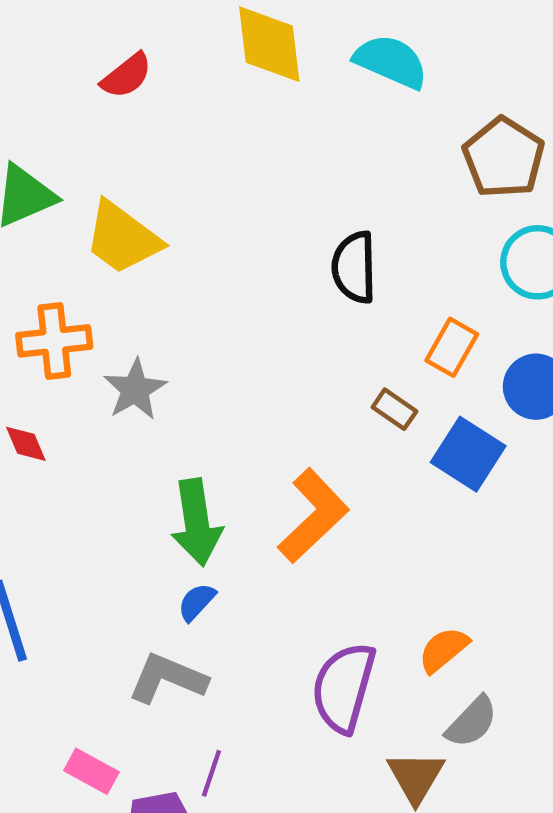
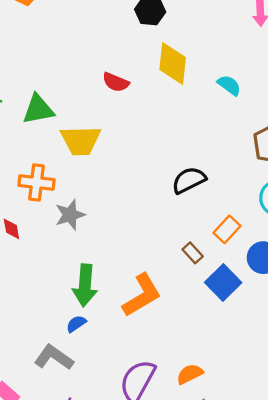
cyan semicircle: (391, 62) -> (229, 85), size x0.7
red semicircle: (126, 76) -> (116, 82), moved, turned 48
yellow trapezoid: (123, 238) -> (81, 141), turned -51
black semicircle: (354, 267) -> (189, 180), turned 52

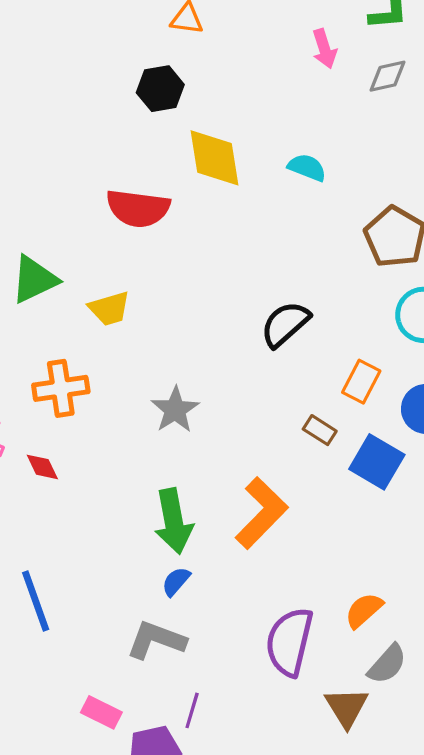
red semicircle: (116, 82) -> (138, 208), size x1.5
yellow trapezoid: (81, 141) -> (109, 309), size x0.7
gray star: (70, 215) -> (175, 410), moved

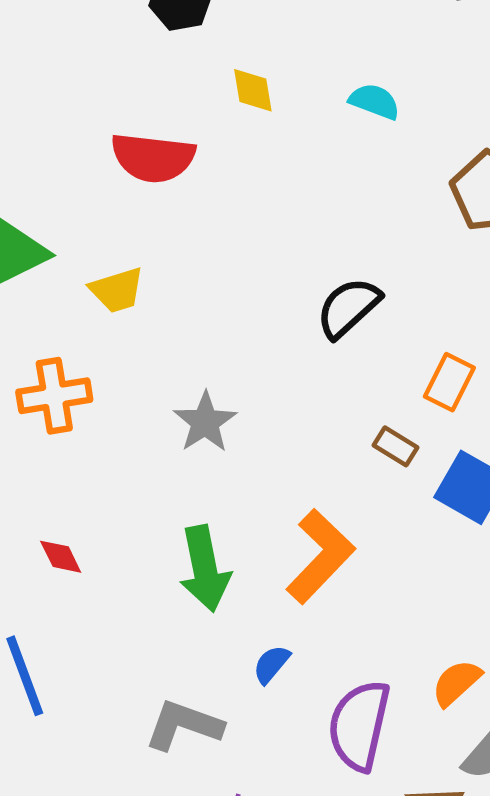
yellow diamond: (215, 158) -> (253, 90), size x0.6
red diamond: (42, 467) -> (61, 557), moved
blue semicircle: (176, 581) -> (271, 664), moved

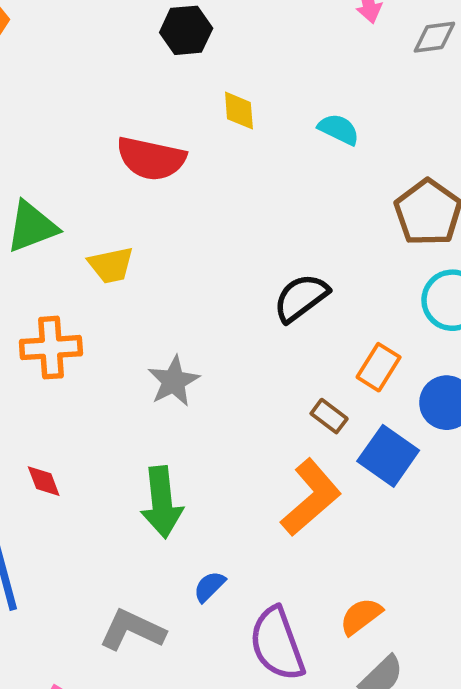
orange L-shape: (320, 556) -> (311, 498), moved
purple semicircle: (359, 725) -> (277, 644), turned -38

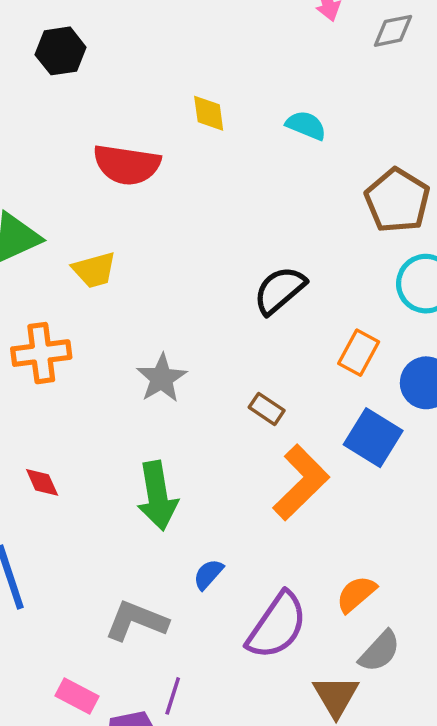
black hexagon: (186, 30) -> (61, 51), moved
brown rectangle: (329, 416) -> (267, 409), moved
purple semicircle: (277, 644) -> (277, 626), turned -122

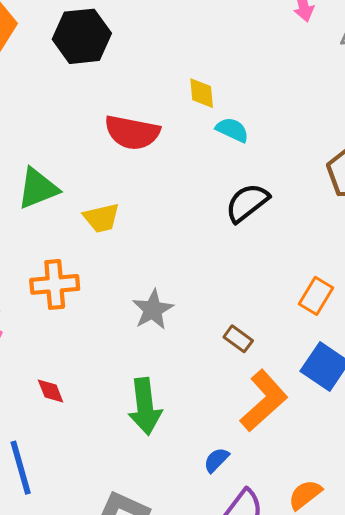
black hexagon: (61, 51) -> (82, 36), size x1.4
cyan semicircle: (306, 125) -> (232, 130), moved
black semicircle: (280, 290) -> (247, 203), moved
blue semicircle: (208, 574) -> (216, 460), moved

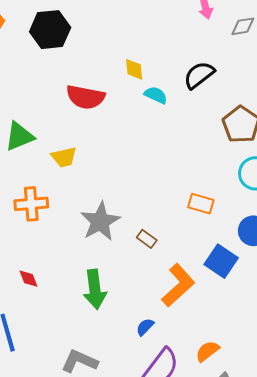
black semicircle: (247, 203) -> (199, 75), moved
orange rectangle: (316, 296) -> (201, 204), moved, turned 75
gray star: (153, 310) -> (100, 221), size x1.4
brown rectangle: (238, 339) -> (147, 239), moved

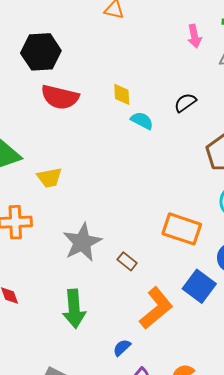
black semicircle: (199, 75) -> (185, 103), size x0.7
red semicircle: (85, 97) -> (60, 97), moved
orange rectangle: (201, 204) -> (182, 229), size x1.5

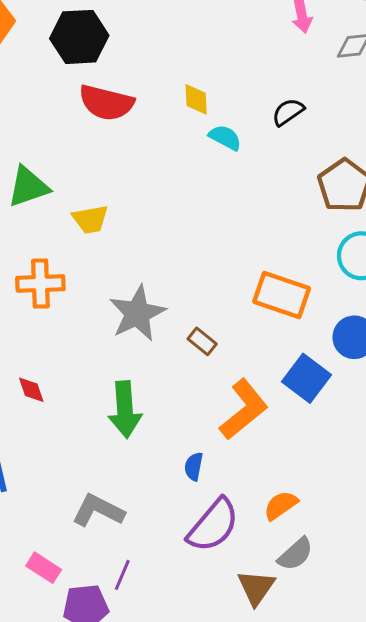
blue semicircle: (122, 348) -> (194, 466), turned -36

